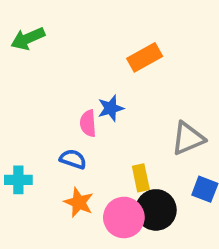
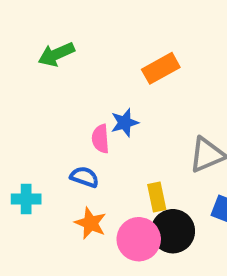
green arrow: (28, 39) -> (56, 54), moved

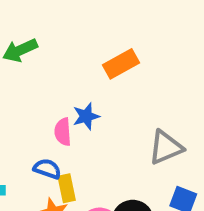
yellow rectangle: (157, 197) -> (67, 188), moved

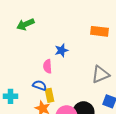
orange rectangle: (121, 64) -> (99, 31), moved, turned 36
blue star: (86, 116) -> (61, 50), moved

